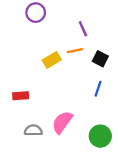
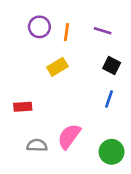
purple circle: (36, 13) -> (39, 27), moved
purple line: (83, 29) -> (103, 31), moved, turned -49
orange line: (75, 51) -> (66, 32), moved, turned -70

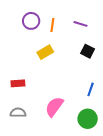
blue line: (109, 99) -> (91, 89), moved
gray semicircle: (37, 145) -> (18, 113), moved

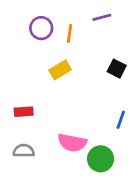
purple line: (81, 24) -> (102, 17), moved, turned -32
pink semicircle: (54, 107) -> (72, 143), turned -115
green circle: (88, 119) -> (101, 159), moved

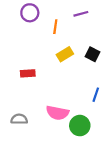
purple circle: (41, 28) -> (30, 13), moved
yellow rectangle: (60, 70) -> (65, 54), moved
red rectangle: (24, 112) -> (28, 73), moved

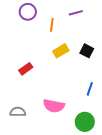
red rectangle: (28, 73) -> (26, 69), turned -32
green circle: (80, 126) -> (85, 122), moved

